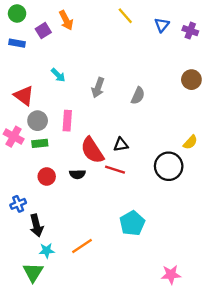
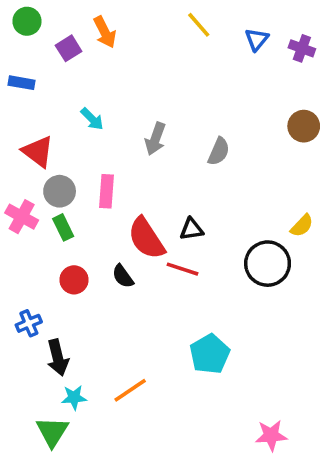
blue rectangle: (17, 43) -> (22, 83), moved
green rectangle: (40, 143) -> (63, 227), turned 70
black semicircle: (77, 174) -> (123, 276), turned 56

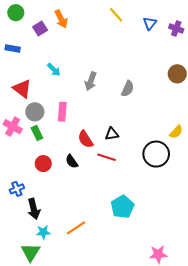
red semicircle: (146, 238) -> (85, 139), size x0.7

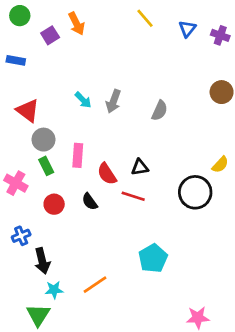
cyan arrow: (54, 70) -> (83, 100), moved
pink rectangle: (62, 112) -> (78, 155), moved
pink cross: (13, 127) -> (16, 183), moved

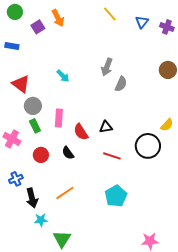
gray arrow: (113, 101) -> (107, 67), moved
red line: (133, 196) -> (112, 156), moved
orange line: (95, 285) -> (65, 193), moved
green triangle: (38, 315) -> (62, 239), moved

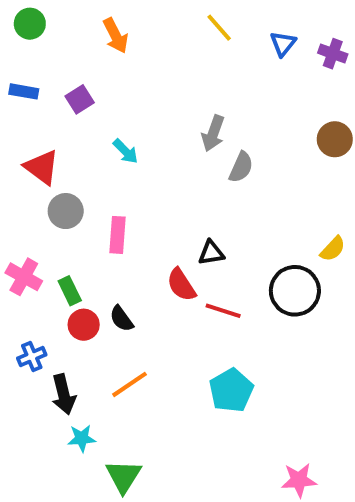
purple square: (38, 27) -> (80, 99), moved
green rectangle: (35, 126) -> (70, 291), moved
red semicircle: (81, 132) -> (181, 285), moved
black semicircle: (68, 153) -> (121, 319), moved
red circle: (41, 155) -> (84, 325), moved

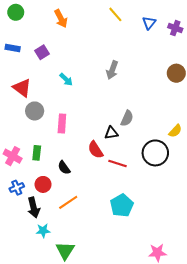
gray semicircle: (241, 167) -> (127, 118), moved
pink cross: (24, 277) -> (13, 156), moved
green rectangle: (70, 291) -> (37, 153), turned 32
red circle: (84, 325) -> (43, 184), moved

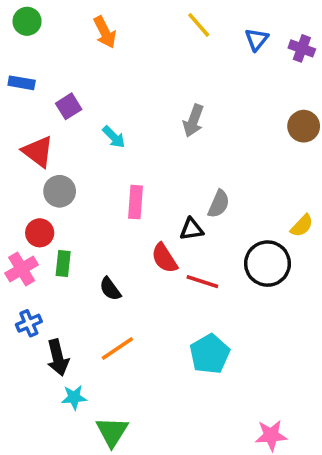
purple square: (42, 52) -> (69, 106), moved
pink rectangle: (62, 124) -> (136, 202), moved
pink cross: (13, 156) -> (22, 269), turned 30
red circle: (43, 184) -> (40, 233), moved

